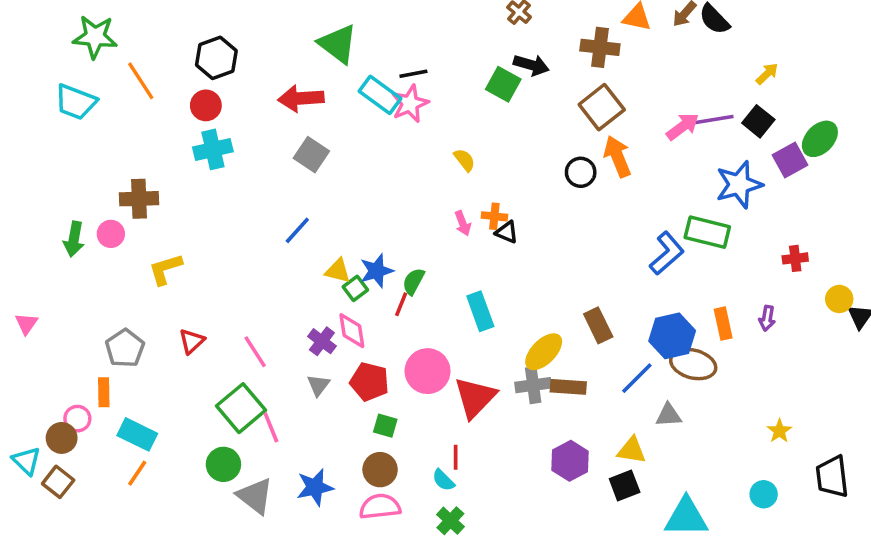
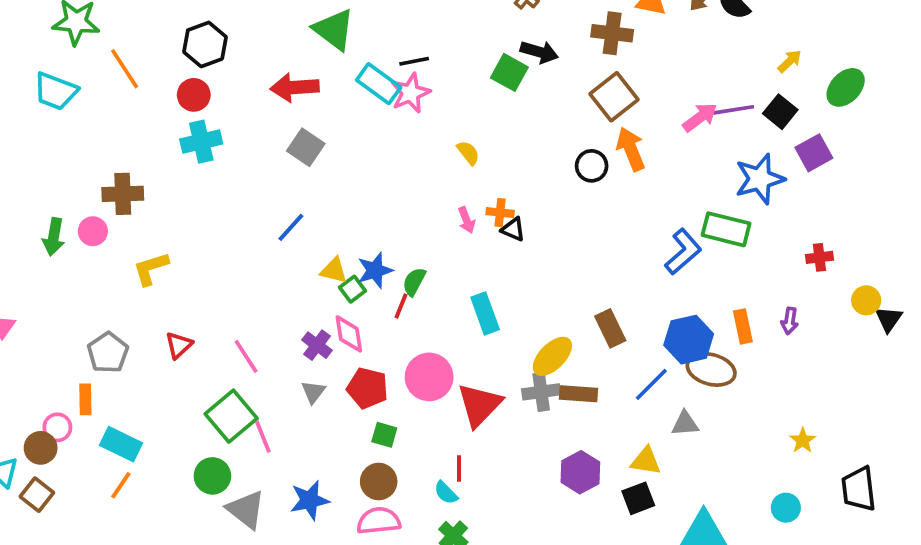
green ellipse: (820, 139) -> (846, 87), moved

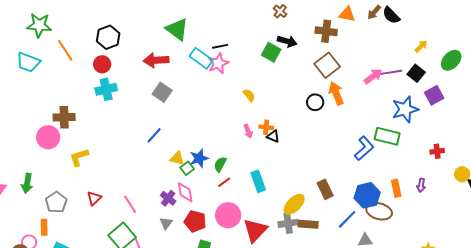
pink circle: (93, 231) -> (48, 137), size x1.5
green arrow: (54, 237) -> (27, 183), moved
red line: (401, 306) -> (224, 182), moved, turned 32

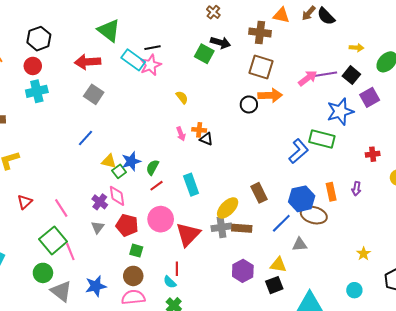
yellow arrow: (421, 46) -> (356, 48), turned 48
brown square: (327, 65) -> (261, 67), turned -35
orange arrow: (336, 93) -> (270, 95), turned 110

